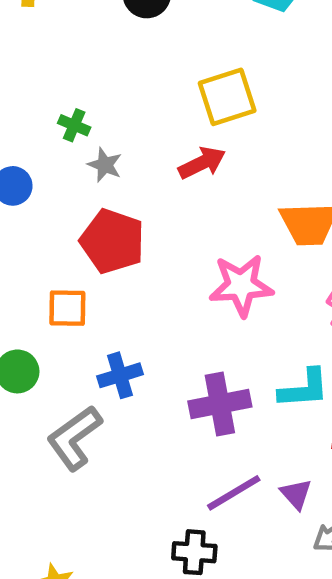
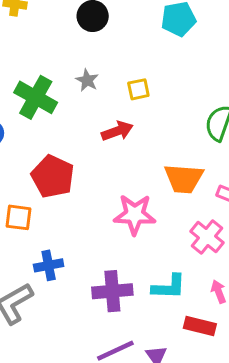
yellow square: (227, 97) -> (138, 89), size x0.6
green cross: (74, 125) -> (36, 97), size x2.0
gray star: (105, 165) -> (87, 80), moved

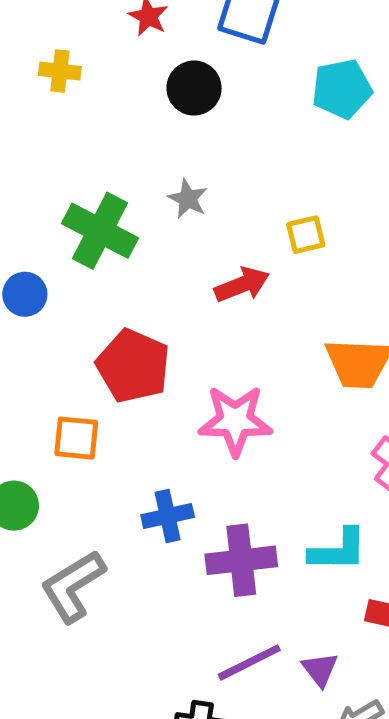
yellow square: (138, 89) -> (306, 235), moved
pink star: (135, 214) -> (235, 421), moved
blue cross: (49, 265) -> (168, 516), moved

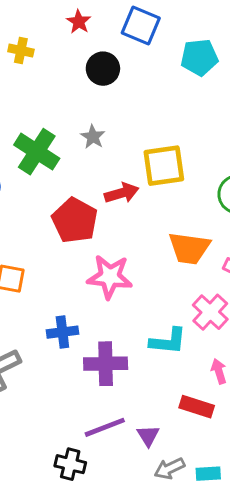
cyan pentagon: (342, 89) -> (199, 57), moved
yellow square: (306, 235) -> (164, 166), size x1.8
red pentagon: (133, 366) -> (75, 220), moved
cyan L-shape: (338, 550) -> (168, 341), moved

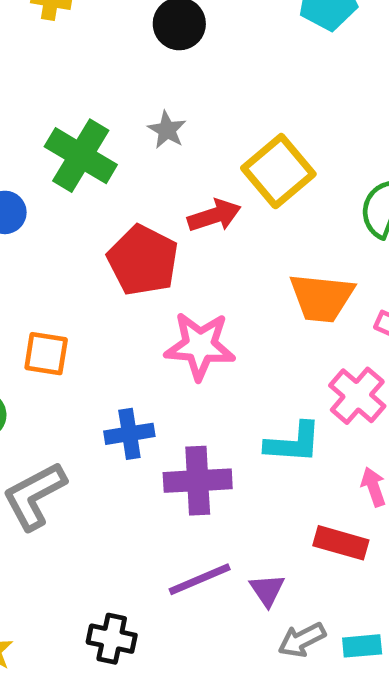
yellow square: (164, 166) -> (278, 171), turned -30
black cross: (70, 464) -> (112, 639), moved

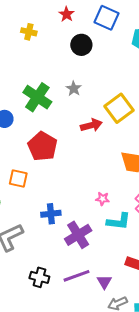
red pentagon: (143, 260) -> (42, 146), moved
pink star: (200, 346) -> (103, 199), moved, size x0.5
purple cross: (198, 481) -> (78, 235), turned -32
black cross: (112, 639) -> (39, 277), moved

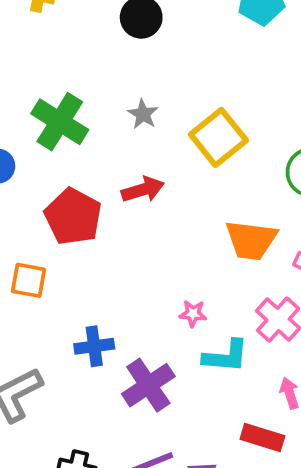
gray star: (74, 89) -> (143, 114), moved
red arrow: (91, 125) -> (143, 190), moved

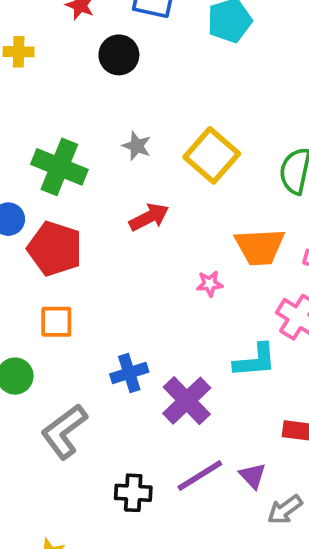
red pentagon: (73, 217) -> (55, 249), moved
pink star: (193, 314) -> (210, 284), moved

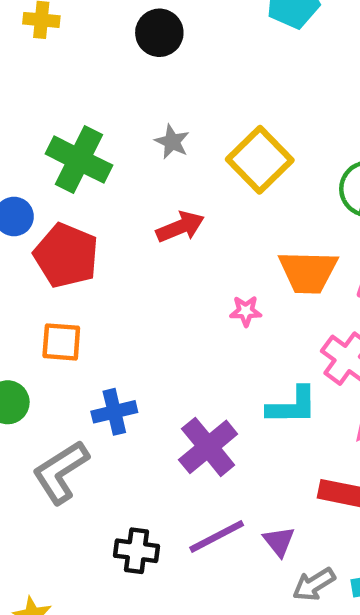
blue cross: (129, 373) -> (114, 412), moved

